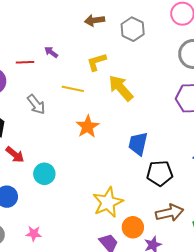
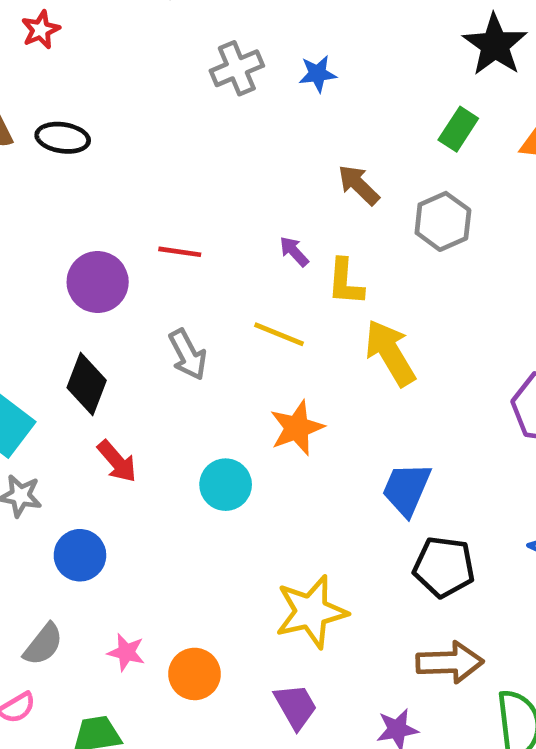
brown arrow: (95, 20) -> (359, 185), turned 42
purple arrow: (51, 52) -> (294, 251), moved
yellow L-shape: (96, 62) -> (345, 282), turned -80
cyan circle: (44, 174) -> (226, 485), moved
orange circle: (133, 227) -> (194, 674), moved

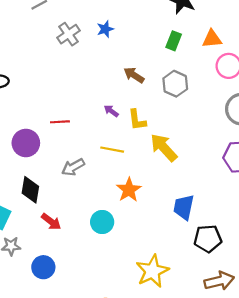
gray arrow: (188, 355) -> (73, 167), turned 100

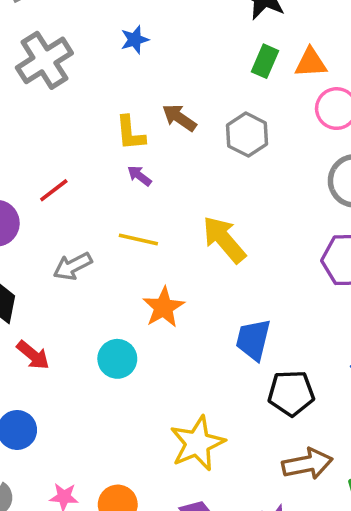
gray cross: (68, 34) -> (44, 60), moved, size x1.4
green rectangle: (174, 41) -> (265, 61), moved
yellow L-shape: (137, 120) -> (130, 133), moved
red line: (60, 122) -> (54, 190), turned -36

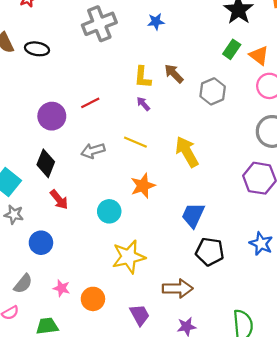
orange triangle: (311, 63) -> (259, 55), turned 30
yellow star: (197, 443) -> (129, 257), moved
brown arrow: (307, 464) -> (178, 288), moved

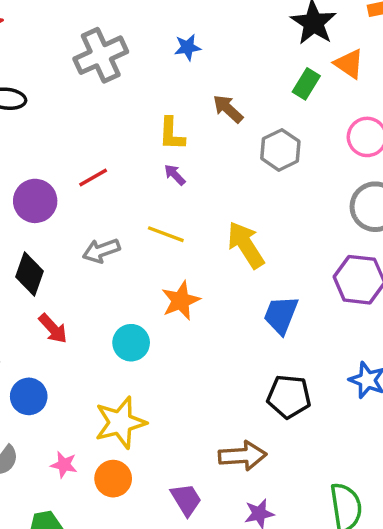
orange triangle: (259, 55) -> (349, 64), moved
brown arrow: (174, 74) -> (228, 109), moved
blue trapezoid: (193, 215) -> (281, 315), moved
yellow star: (129, 257) -> (120, 423), moved

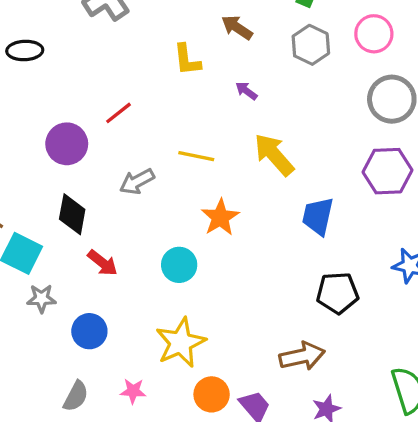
gray hexagon: (280, 150) -> (311, 45), moved
purple arrow: (175, 175) -> (246, 91), moved
orange circle: (113, 479) -> (212, 394), moved

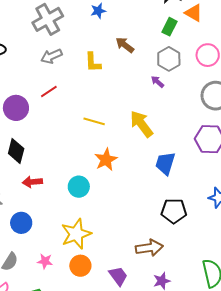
purple arrow: (246, 91) -> (157, 82), moved
gray arrow: (137, 182) -> (51, 56), moved
red arrow: (103, 263) -> (32, 182), turned 132
orange circle: (212, 394) -> (80, 266), moved

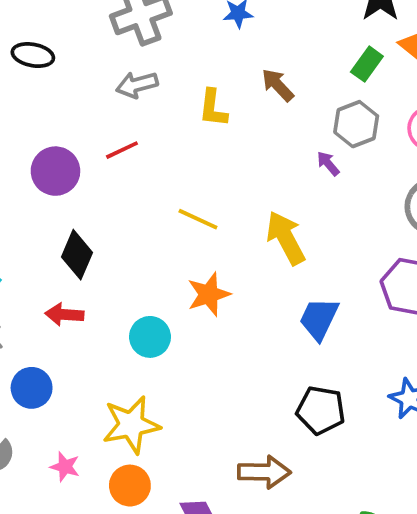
black diamond: (16, 151) -> (77, 255), moved

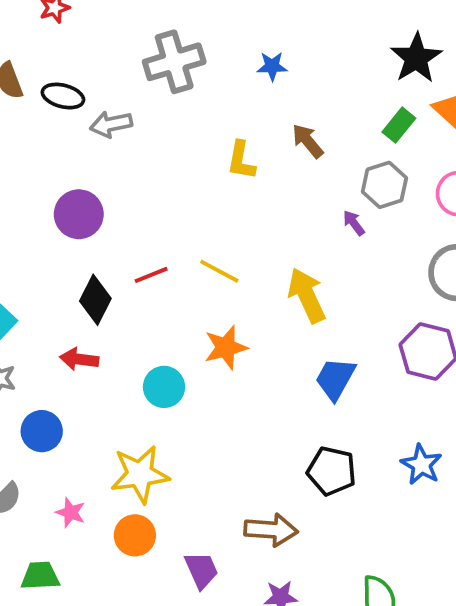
gray arrow: (137, 85) -> (111, 124), moved
red line: (122, 150) -> (151, 275), moved

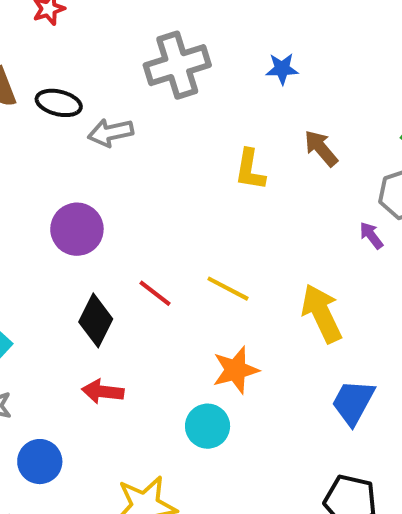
red line: (151, 275) -> (155, 293), turned 60
red arrow: (79, 359) -> (103, 392), moved
cyan circle: (164, 387) -> (208, 426), moved

